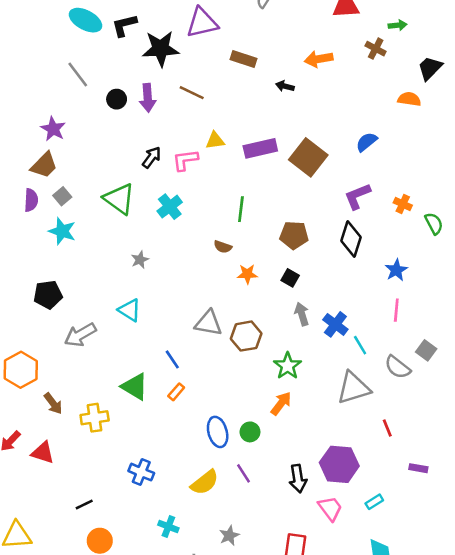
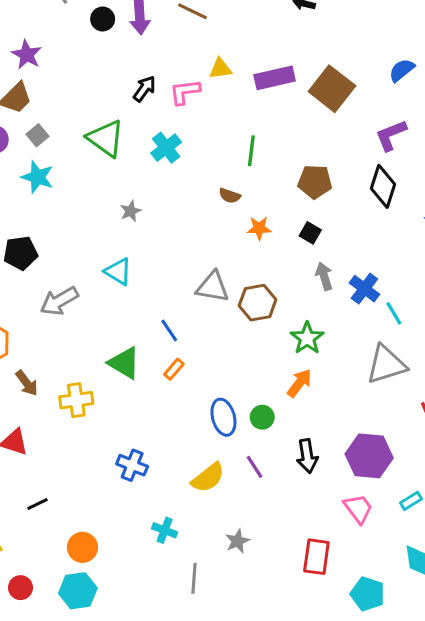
black arrow: (298, 479) -> (307, 456), moved
black line: (84, 504) -> (38, 504), moved

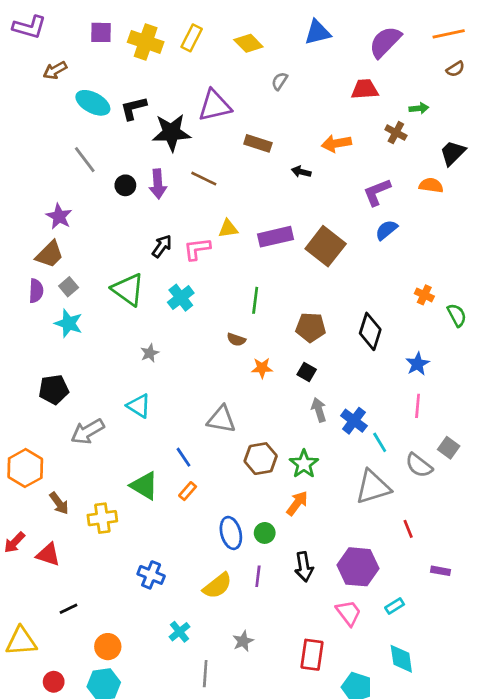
purple L-shape: (391, 135) -> (377, 192), moved
brown hexagon: (258, 303) -> (261, 459), moved
purple line: (254, 467) -> (258, 576), turned 40
cyan cross: (165, 530) -> (179, 632), turned 30

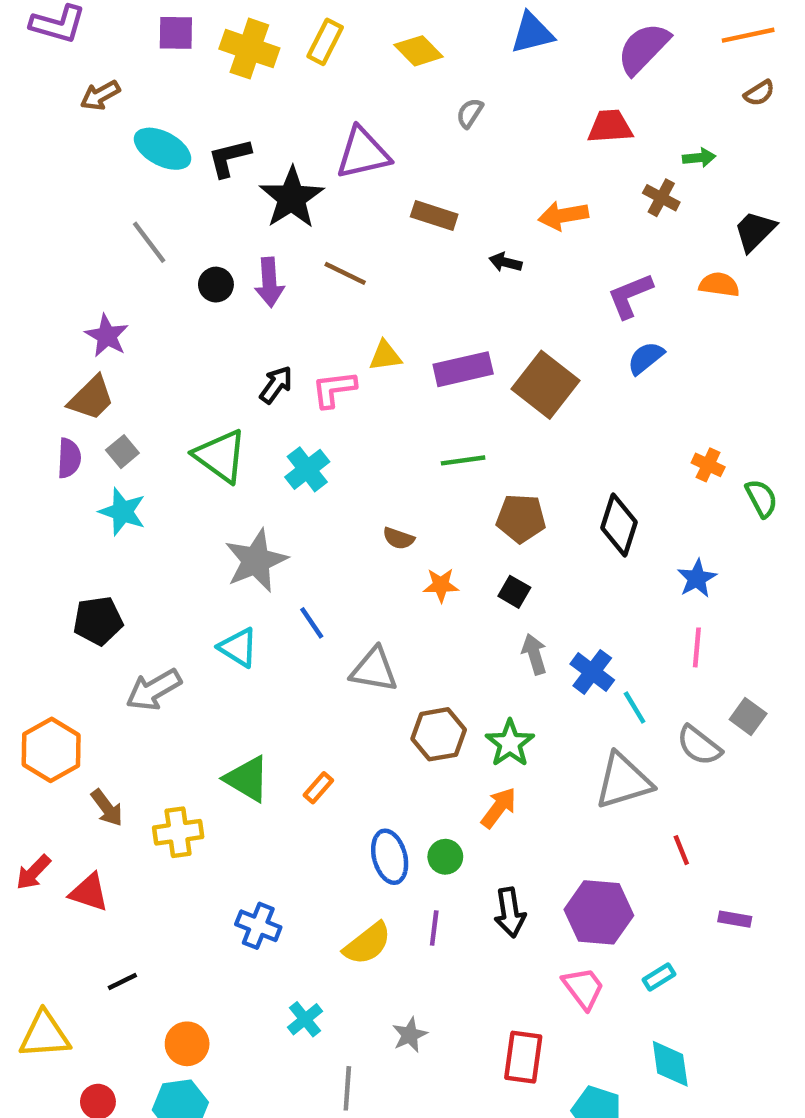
black star: (171, 133) -> (292, 198), turned -30
green line: (255, 300) -> (463, 460), moved, turned 75
gray star: (150, 353) -> (256, 561), size x2.0
blue line: (184, 457) -> (312, 623), moved

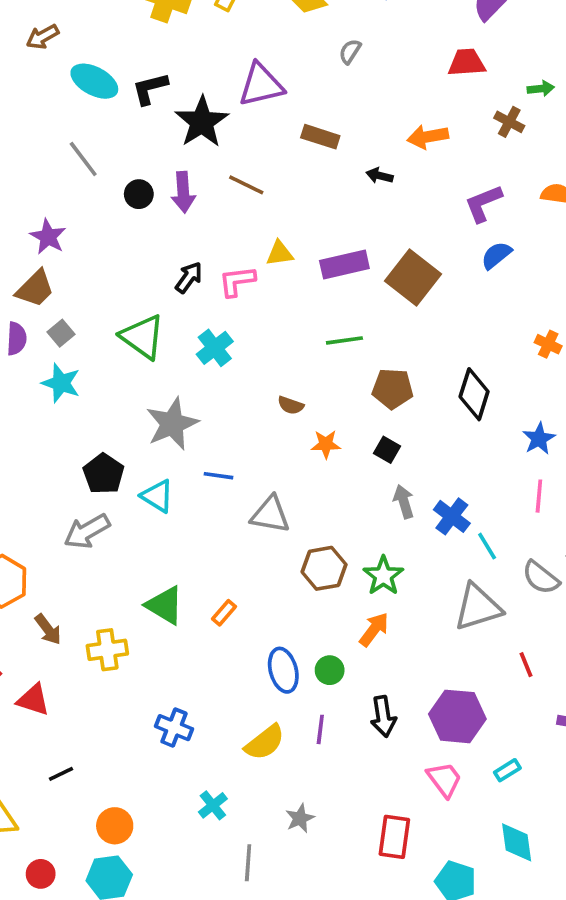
black pentagon: (98, 621) -> (104, 474), moved, turned -30
blue line: (312, 623) -> (218, 476), turned -48

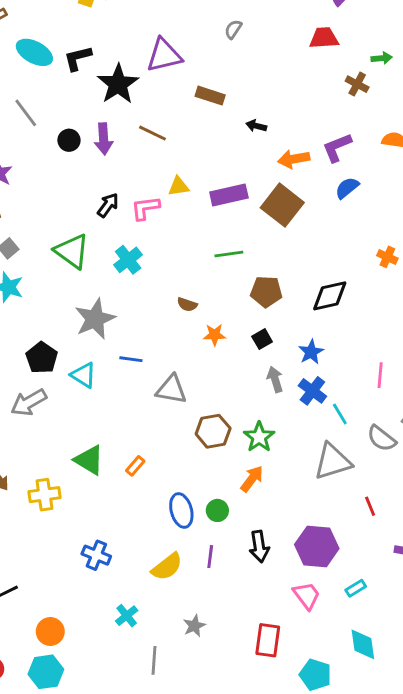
orange arrow: (428, 137) -> (294, 159), moved
black diamond: (474, 394) -> (330, 296), turned 60
blue star: (539, 439) -> (311, 352), moved
black square: (387, 450) -> (262, 339), turned 30

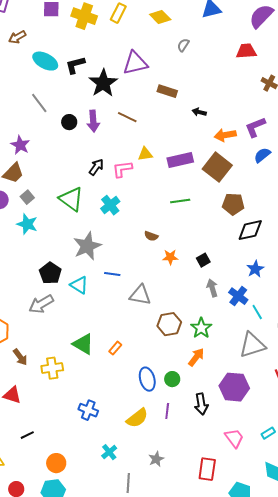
brown pentagon: (266, 292) -> (233, 204), moved
blue star: (311, 352) -> (255, 269), moved
purple hexagon: (317, 546) -> (234, 387), moved

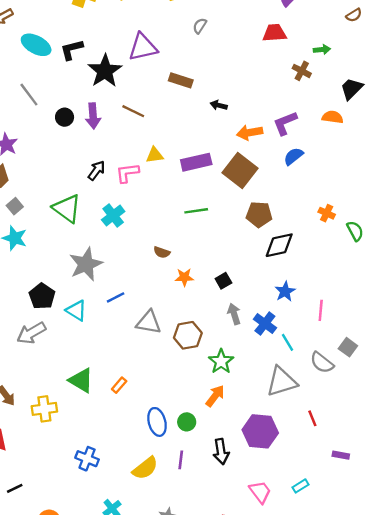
blue line: (112, 274) -> (116, 297), turned -35
brown hexagon: (169, 324) -> (188, 335), moved

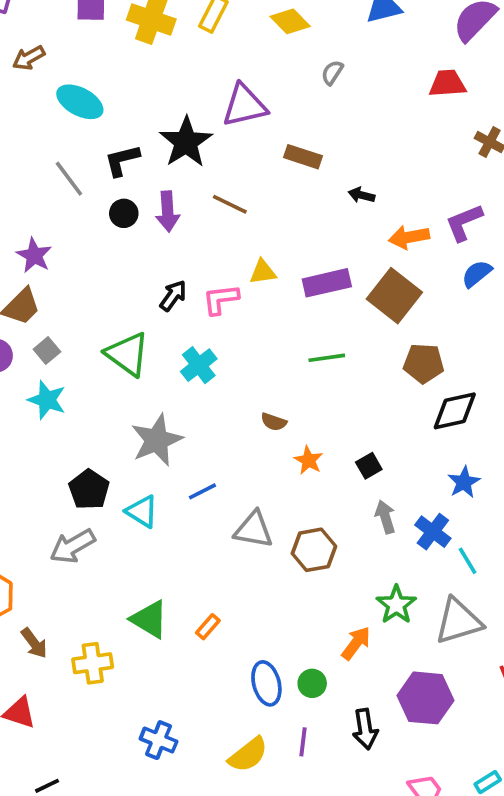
black L-shape: (72, 50) -> (122, 160), moved
orange star: (184, 277) -> (308, 460), turned 30
green star: (221, 361) -> (396, 605), moved

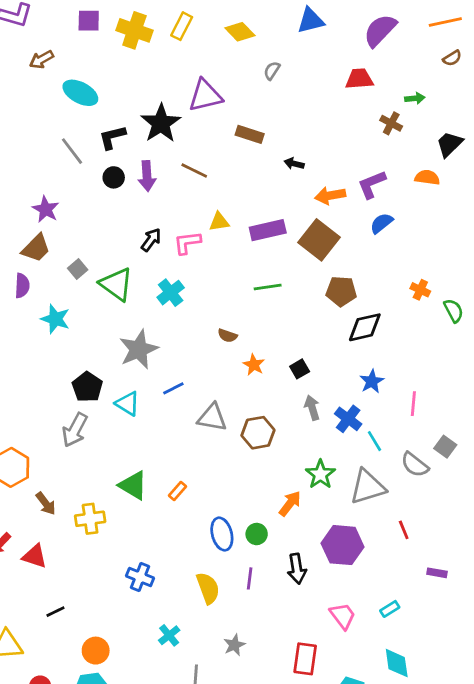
gray square: (47, 351) -> (78, 269), moved
gray arrow: (73, 546) -> (75, 430), turned -32
yellow semicircle: (248, 755) -> (208, 588), turned -72

